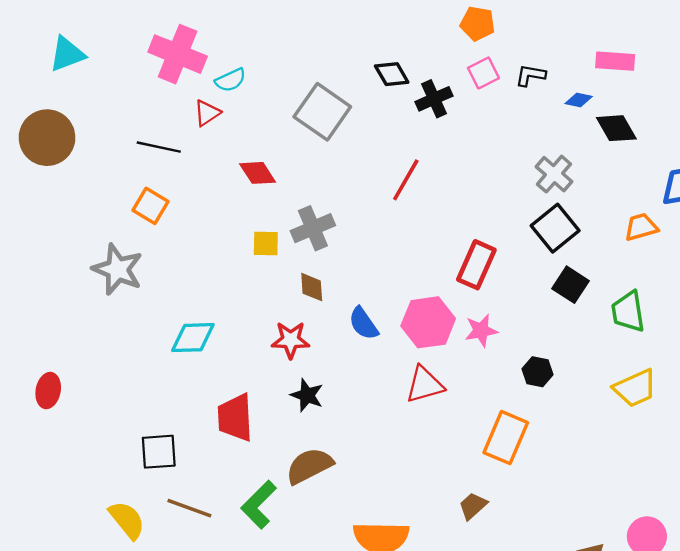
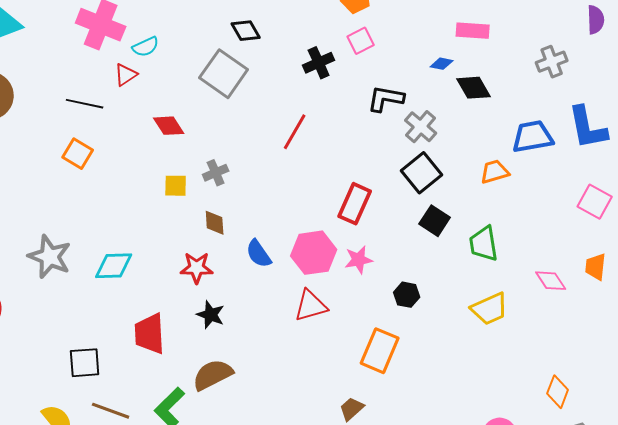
black diamond: (392, 74) -> (246, 31), moved
black L-shape: (530, 75) -> (386, 99), moved, size x1.4
gray cross: (313, 228) -> (216, 173), size x0.7
gray star: (118, 269) -> (50, 257), moved

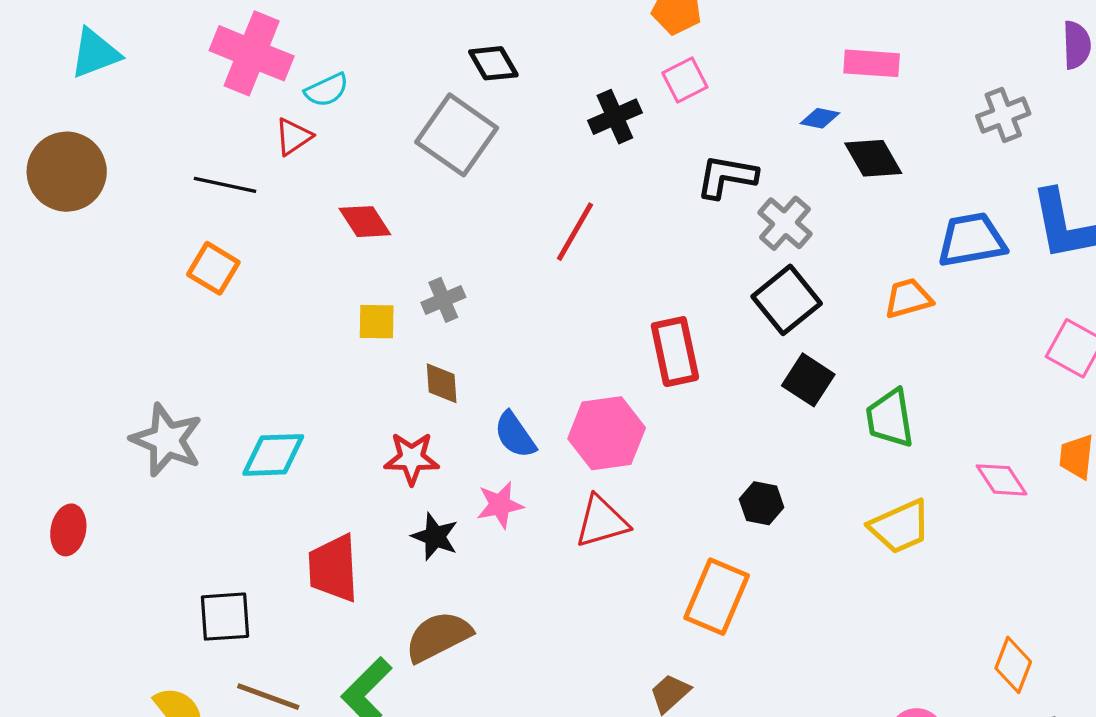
red rectangle: (355, 204) -> (675, 352), turned -36
pink star: (359, 260) -> (500, 505), moved

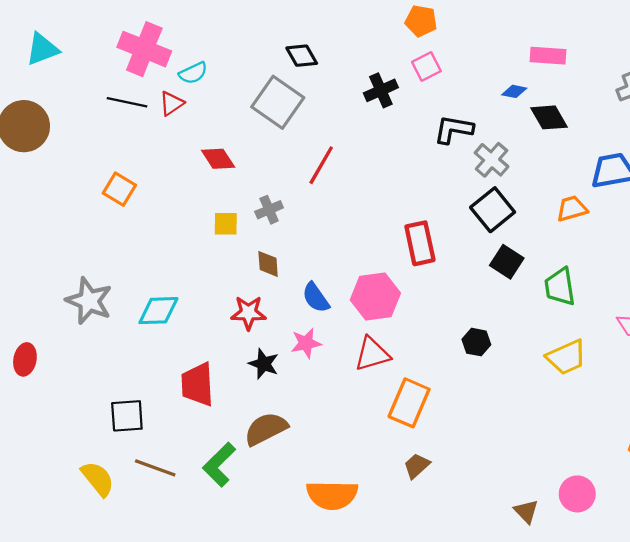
black line: (225, 185) -> (127, 102), moved
red line: (575, 232) -> (321, 165), moved
orange rectangle: (717, 597) -> (409, 403), moved

